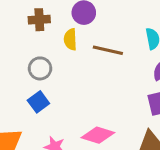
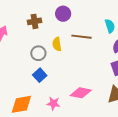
yellow semicircle: (70, 39) -> (57, 44), moved

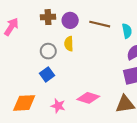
purple circle: (63, 14) -> (70, 20), moved
brown line: (81, 37) -> (100, 24), moved

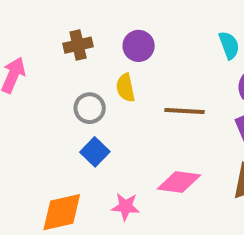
purple circle: (70, 20) -> (139, 46), moved
brown line: (100, 24) -> (185, 111), moved

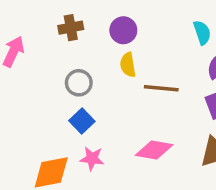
yellow semicircle: (125, 88) -> (128, 65), moved
pink star: (125, 207) -> (92, 159), moved

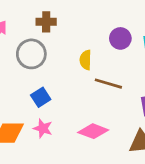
purple circle: (123, 30) -> (120, 38), moved
gray circle: (79, 83) -> (31, 54), moved, size x1.4

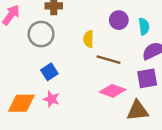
pink diamond: (93, 131) -> (113, 91), moved

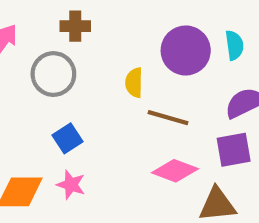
purple circle: (119, 20) -> (186, 50), size x1.5
cyan semicircle: (144, 26) -> (234, 45), moved

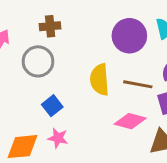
yellow semicircle: (134, 83) -> (100, 80), moved, size x1.5
brown line: (168, 118) -> (138, 84), moved

